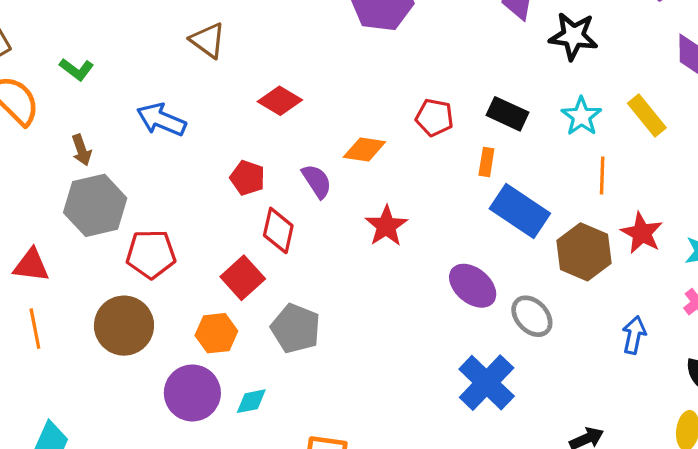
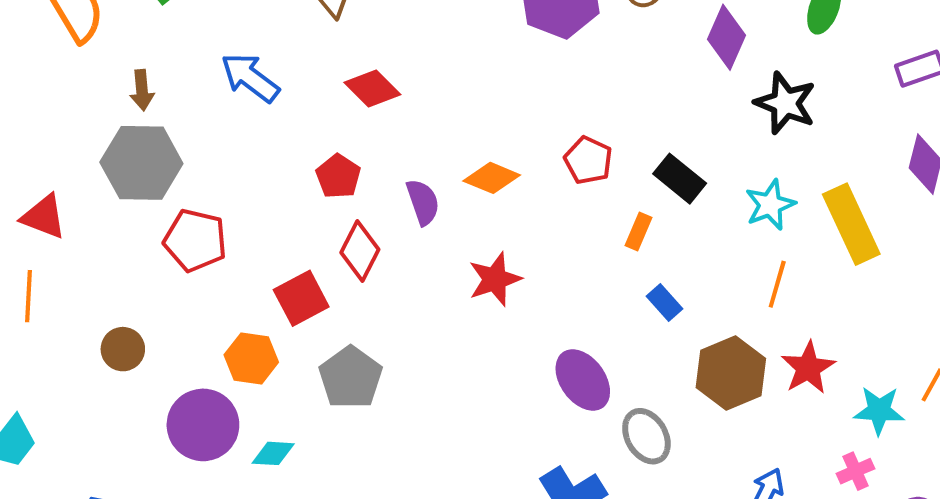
red diamond: (280, 101) -> (372, 88), moved
yellow rectangle: (647, 115) -> (851, 224), size x1.4
blue rectangle: (520, 211) -> (664, 302), size x0.5
brown circle: (124, 326) -> (123, 349), moved, size x0.6

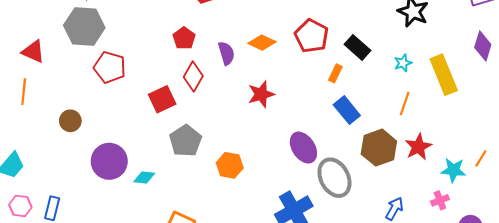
red pentagon: (588, 160) -> (312, 36), size x1.4
cyan star: (770, 205) -> (403, 63), size x0.7
blue rectangle: (664, 302) -> (347, 110), size x1.5
orange hexagon: (251, 359) -> (230, 165), moved
gray ellipse: (646, 436) -> (334, 178), size x1.4

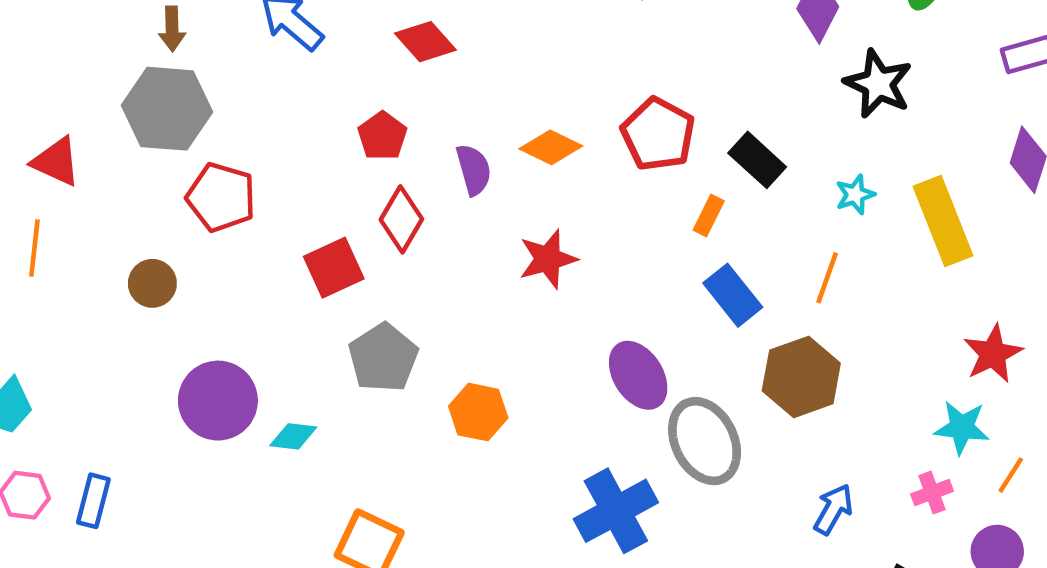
orange line: (405, 103) -> (827, 278), moved
brown circle: (70, 121) -> (152, 283), moved
red star: (418, 147) -> (993, 354), moved
orange line: (481, 158) -> (1011, 475), moved

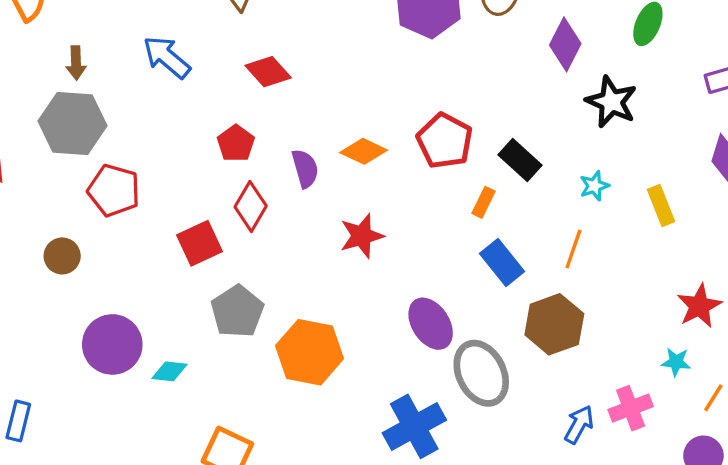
yellow rectangle: (943, 221) -> (661, 206), size x0.6
orange hexagon: (478, 412) -> (310, 352), size x1.5
cyan star: (962, 428) -> (676, 362), size x0.7
pink cross: (932, 493) -> (631, 408), moved, size x1.4

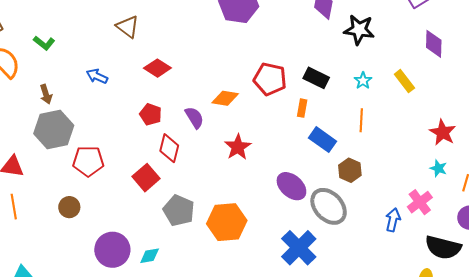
blue arrow: (167, 57) -> (97, 76), size x0.7
brown hexagon: (554, 324) -> (350, 170), moved, size x0.7
cyan star: (676, 362) -> (438, 168), turned 30

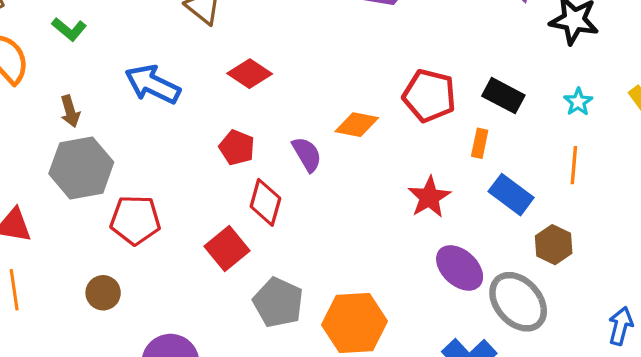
blue arrow: (97, 76) -> (153, 84), size x1.6
red star: (238, 147) -> (429, 197), moved

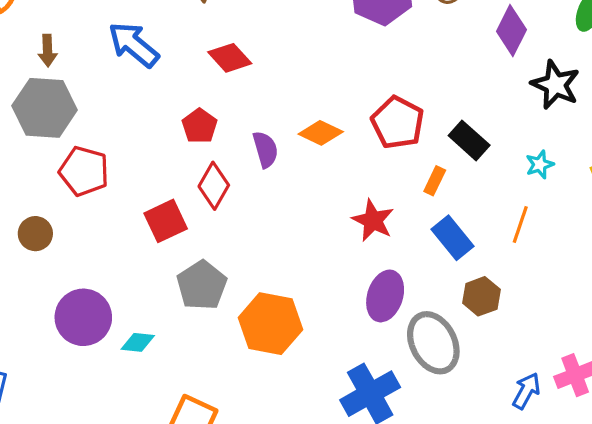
red star: (429, 197) -> (373, 220), turned -30
purple ellipse: (460, 268) -> (385, 296), turned 51

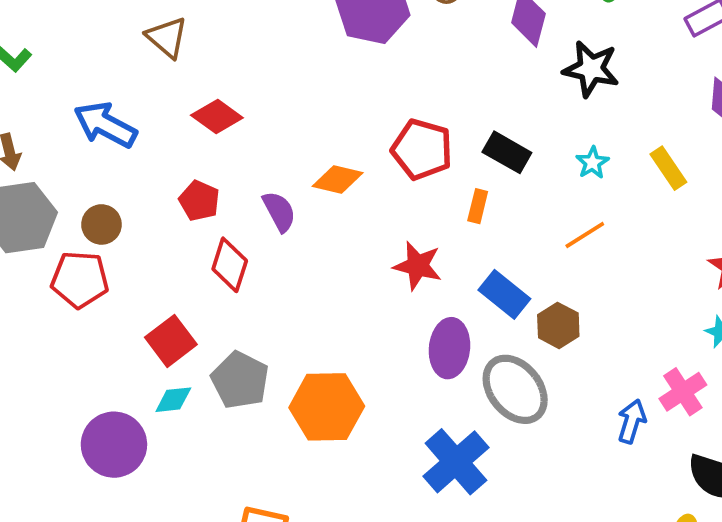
red square: (166, 221) -> (171, 341), moved
orange line: (520, 225) -> (585, 235), turned 51
brown circle: (35, 234) -> (101, 224), moved
blue rectangle: (453, 238) -> (504, 294), moved
cyan diamond: (138, 342) -> (173, 400), moved

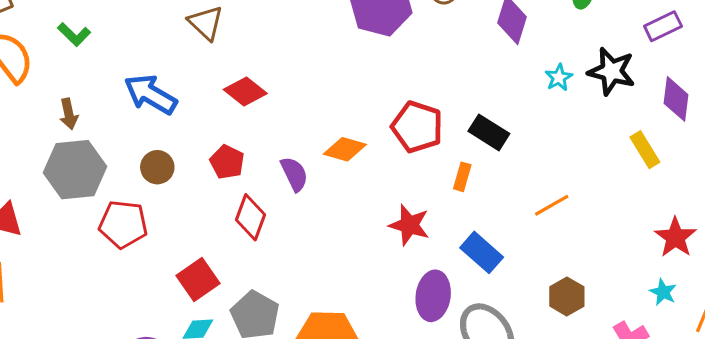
black star: (591, 69) -> (611, 71), moved
cyan star: (592, 163) -> (559, 78), moved
yellow rectangle: (668, 168) -> (645, 150), moved
brown circle: (101, 224) -> (157, 167), moved
brown hexagon: (558, 325) -> (567, 296), moved

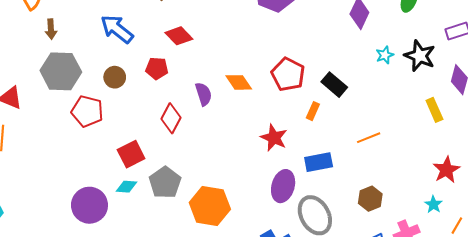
brown arrow: (69, 114) -> (51, 29), moved
orange diamond: (345, 149) -> (239, 82), turned 32
red pentagon: (227, 162) -> (157, 68), moved, turned -30
blue rectangle: (482, 252) -> (319, 162), turned -60

